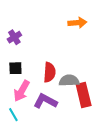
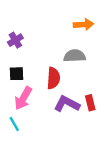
gray semicircle: (69, 81) -> (75, 56), moved
red rectangle: (84, 95) -> (90, 103), size x0.6
purple L-shape: (45, 101) -> (67, 104), moved

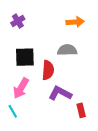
purple cross: (15, 40) -> (18, 21), moved
black square: (16, 74) -> (25, 57), moved, size x1.5
red rectangle: (90, 103) -> (81, 110), moved

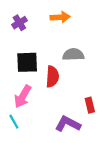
orange arrow: (75, 22) -> (60, 17), moved
purple L-shape: (60, 93) -> (68, 124), moved
red rectangle: (81, 110) -> (90, 105), moved

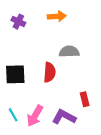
purple cross: (19, 23) -> (18, 22), turned -32
black square: (27, 62) -> (15, 74), moved
pink arrow: (23, 96) -> (35, 116), moved

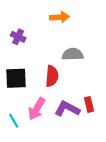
purple cross: (18, 22) -> (18, 37), moved
pink arrow: (35, 116) -> (37, 109), moved
purple L-shape: (64, 117) -> (67, 109), moved

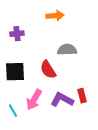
purple cross: (18, 37) -> (17, 34), turned -32
red semicircle: (52, 76) -> (48, 70), turned 144

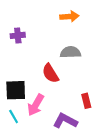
orange arrow: (55, 16) -> (69, 16), moved
black square: (15, 72) -> (16, 90), moved
purple L-shape: (62, 100) -> (65, 121), moved

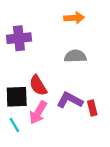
purple cross: (18, 35) -> (19, 38), size x1.5
red semicircle: (50, 73) -> (38, 85), moved
purple L-shape: (65, 121) -> (70, 100), moved

